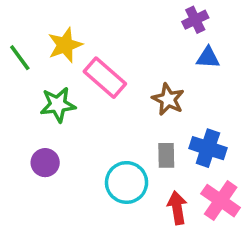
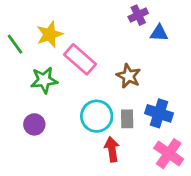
purple cross: (195, 20) -> (138, 15), moved
blue triangle: (208, 58) -> (159, 33), moved
cyan circle: (127, 182) -> (97, 116), moved
red arrow: (177, 208) -> (112, 149), moved

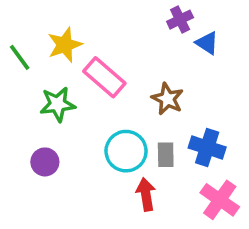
blue triangle: (159, 33) -> (207, 43), turned 30

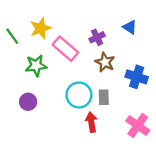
purple cross: (180, 20) -> (97, 37), moved
blue cross: (207, 148) -> (137, 77), moved

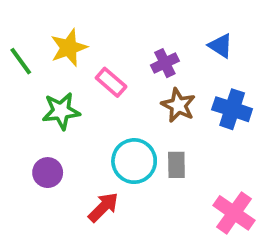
pink rectangle: (65, 49) -> (111, 82), size x0.7
blue cross: (137, 77) -> (232, 109), moved
red arrow: (91, 122) -> (103, 207), moved, turned 54

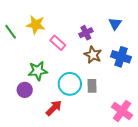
blue triangle: (221, 46) -> (115, 24), turned 32
yellow star: (69, 48) -> (36, 25), turned 30
green star: (61, 111) -> (38, 71), moved

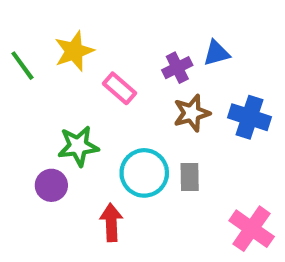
blue triangle: (115, 24) -> (216, 53), moved, turned 40
yellow star: (36, 25) -> (74, 51), turned -30
brown star: (93, 55) -> (192, 113), turned 30
red arrow: (54, 108) -> (111, 222), turned -48

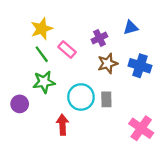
blue triangle: (216, 53) -> (131, 28), moved
green line: (22, 66) -> (42, 54), moved
purple circle: (51, 185) -> (20, 104), moved

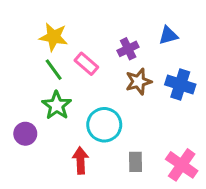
yellow star: (42, 29) -> (54, 37), turned 30
green star: (44, 82) -> (57, 105), turned -30
gray rectangle: (106, 99) -> (136, 162), moved

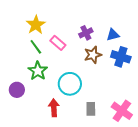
blue triangle: (168, 35) -> (113, 35), moved
yellow star: (54, 37) -> (36, 25), turned 30

